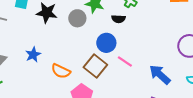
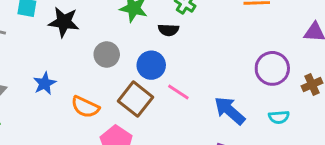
gray circle: (77, 18) -> (107, 54), moved

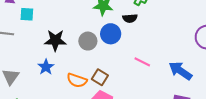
black star: (64, 22) -> (55, 40), moved
blue circle: (151, 65) -> (111, 34), moved
brown square: (136, 99) -> (100, 77), moved, size x0.7

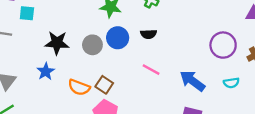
black semicircle: (130, 18) -> (149, 34), moved

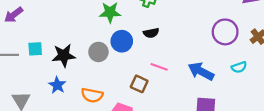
cyan square: (27, 13) -> (35, 49), moved
brown square: (104, 85) -> (139, 84), moved

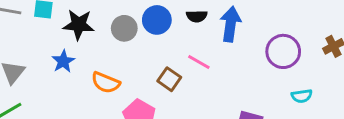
purple circle: (225, 32) -> (283, 51), moved
cyan semicircle: (239, 67) -> (302, 96), moved
blue arrow: (201, 71) -> (231, 24), moved, turned 60

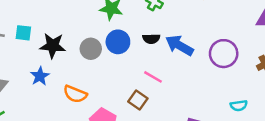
blue arrow: (231, 24) -> (179, 45), turned -68
purple circle: (283, 51) -> (224, 54), moved
brown square: (169, 79) -> (138, 100), moved

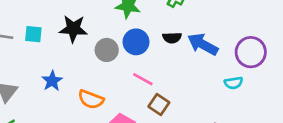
black star: (53, 46) -> (73, 29), moved
pink line: (153, 77) -> (143, 79), moved
cyan semicircle: (239, 105) -> (234, 83), moved

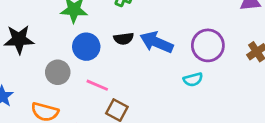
gray circle: (107, 50) -> (58, 72), moved

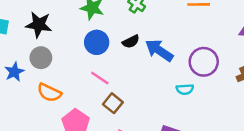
black semicircle: (124, 39) -> (131, 42), turned -30
gray circle: (58, 72) -> (41, 58), moved

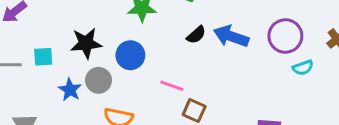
blue circle: (97, 42) -> (130, 55), moved
blue star: (14, 72) -> (70, 90), moved
cyan semicircle: (185, 89) -> (303, 68), moved

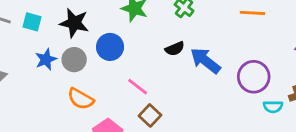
cyan semicircle: (303, 68) -> (273, 107), moved

